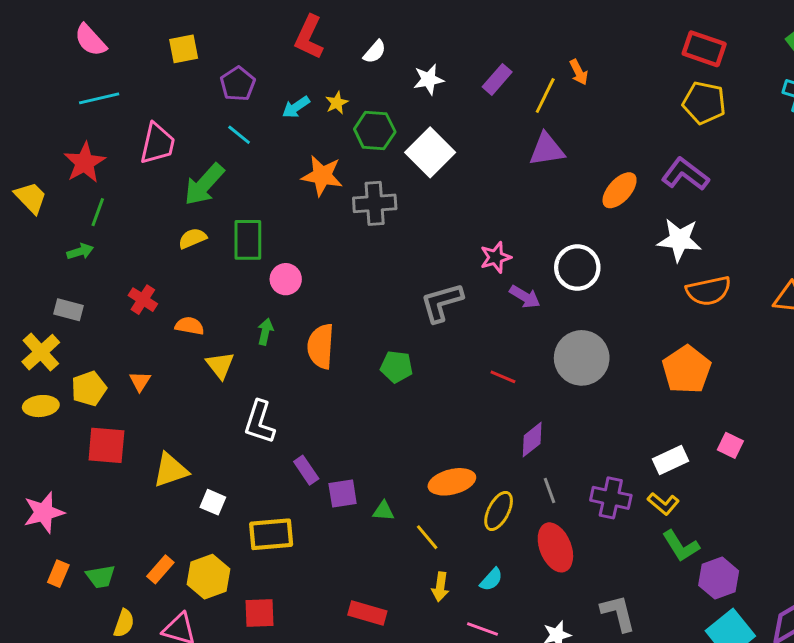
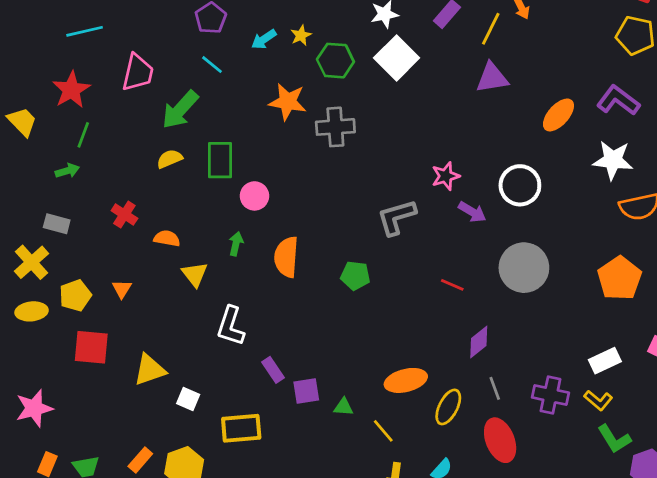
white square: (430, 152) -> (397, 58), moved

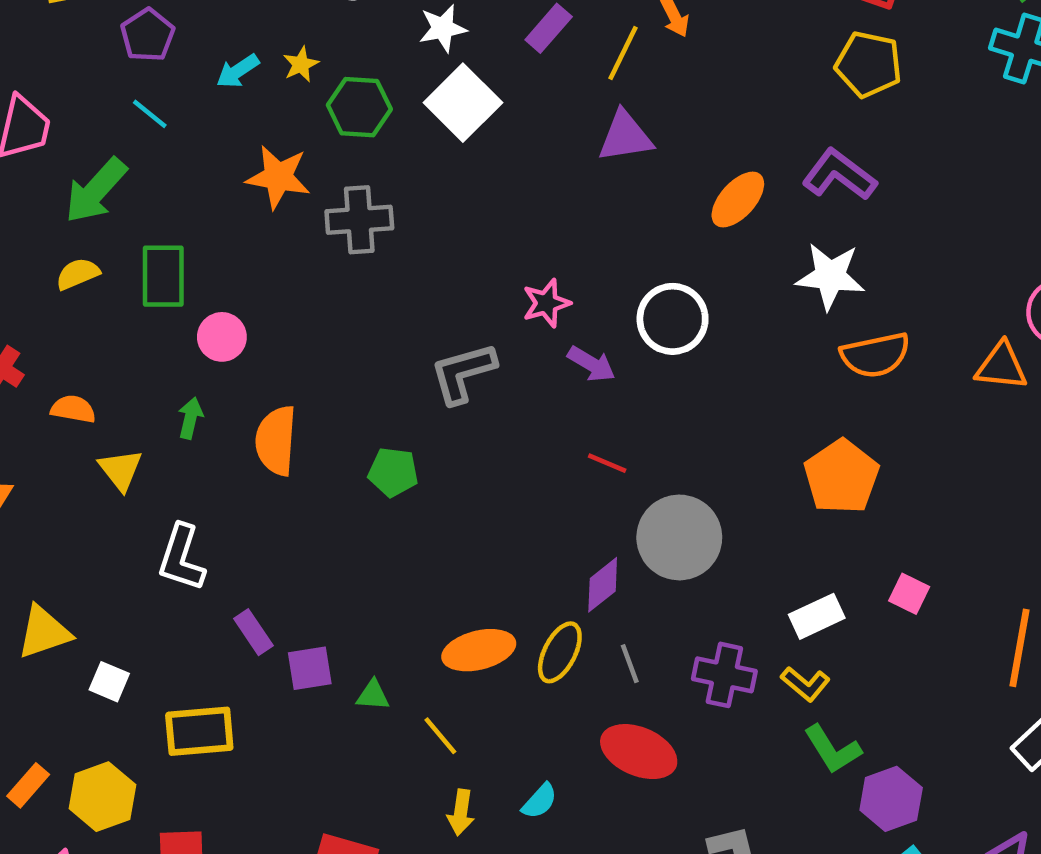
gray circle: (524, 268) -> (679, 537), moved
red line: (452, 285) -> (607, 463), moved
yellow ellipse: (448, 407) -> (560, 652), moved
red ellipse: (500, 440) -> (639, 752), turned -45

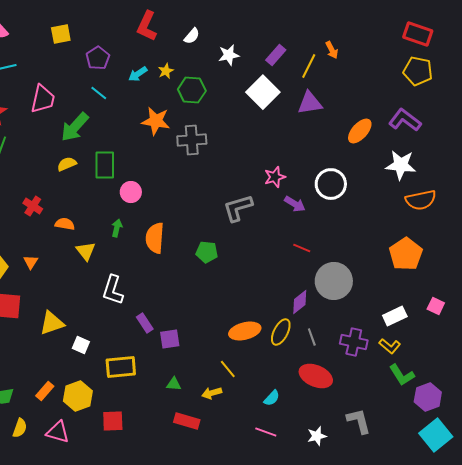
white square: (463, 103) -> (263, 92), moved
green triangle: (373, 695) -> (174, 384), moved
yellow arrow: (461, 812) -> (212, 393), moved, turned 66

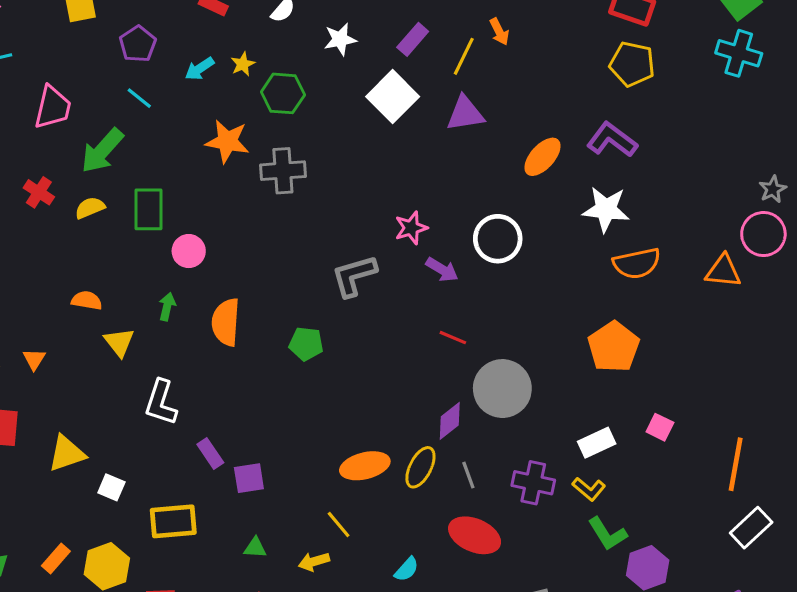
red cross: (33, 206) -> (39, 192), moved

